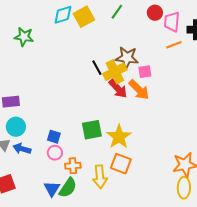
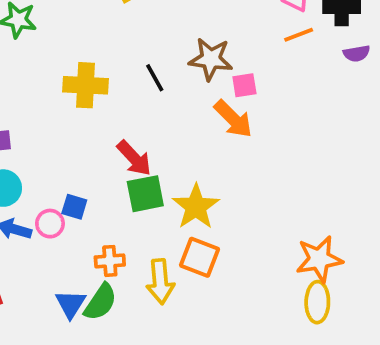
yellow cross: (115, 72) -> (85, 85), moved, turned 30
red arrow: (118, 89) -> (134, 158), moved
pink circle: (55, 153) -> (50, 224), moved

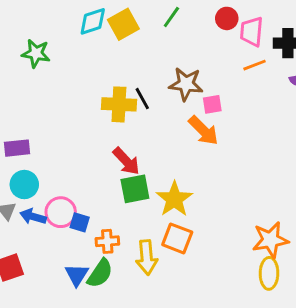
yellow cross: (85, 85) -> (119, 104), moved
blue square: (74, 207) -> (80, 222), moved
pink circle: (50, 224) -> (61, 212), size x1.4

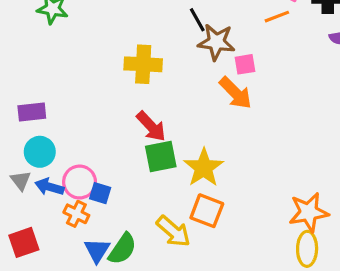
orange line: (254, 65) -> (277, 17), moved
black line: (142, 99) -> (197, 20), moved
orange cross: (107, 241) -> (76, 214), moved, turned 30
yellow arrow: (147, 257) -> (173, 231), turned -44

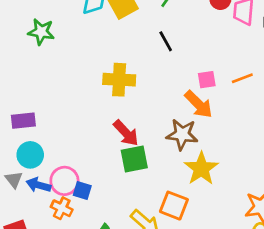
orange line: (277, 17) -> (242, 78), moved
brown star: (216, 42) -> (182, 134), moved
yellow star: (204, 168) -> (201, 169), moved

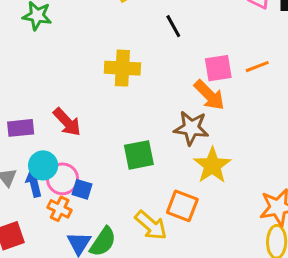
pink square: (207, 80) -> (218, 68), size x1.4
purple rectangle: (23, 121) -> (21, 128), moved
red arrow: (126, 133) -> (67, 122), moved
cyan circle: (30, 155) -> (43, 165), moved
blue arrow: (38, 185) -> (34, 183), turned 60

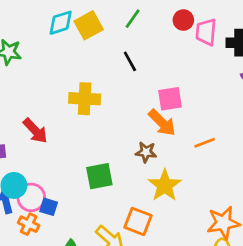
orange line: (257, 67) -> (205, 143), moved
red arrow: (67, 122) -> (35, 131), moved
brown star: (191, 128) -> (146, 152), size x0.7

